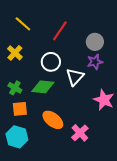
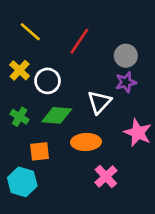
white circle: (51, 62) -> (47, 81), moved
orange square: (20, 109) -> (40, 151), moved
orange ellipse: (53, 120) -> (86, 142), moved, turned -40

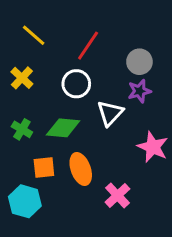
white circle: (47, 81) -> (76, 84), moved
orange ellipse: (86, 142) -> (81, 169), moved, turned 72

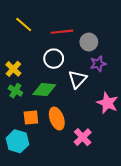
red line: (88, 46) -> (62, 32), turned 50
gray circle: (139, 62) -> (89, 42), moved
yellow cross: (22, 78) -> (13, 69), moved

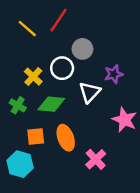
red line: (62, 32) -> (58, 20), moved, turned -50
gray circle: (89, 42) -> (82, 49), moved
yellow cross: (13, 69) -> (33, 77), moved

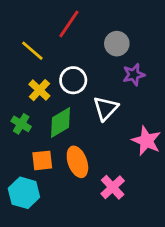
yellow line: (27, 29) -> (32, 51), moved
gray circle: (82, 49) -> (117, 44), moved
purple star: (114, 74) -> (134, 75), moved
green diamond: (51, 104) -> (61, 122), turned -36

